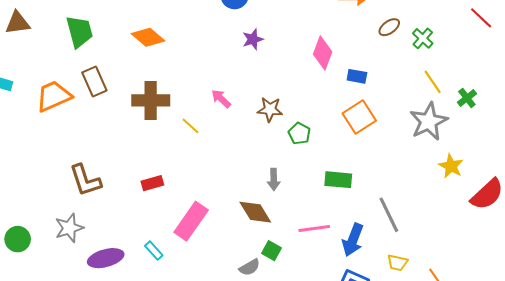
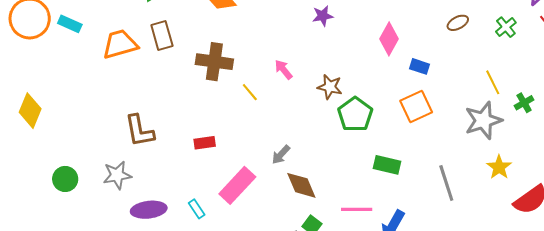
green cross: (423, 38) -> (506, 27), moved
green pentagon: (299, 133) -> (355, 114), size x1.6
gray arrow: (274, 180) -> (281, 155), moved, turned 35
gray line: (389, 215) -> (446, 183), moved

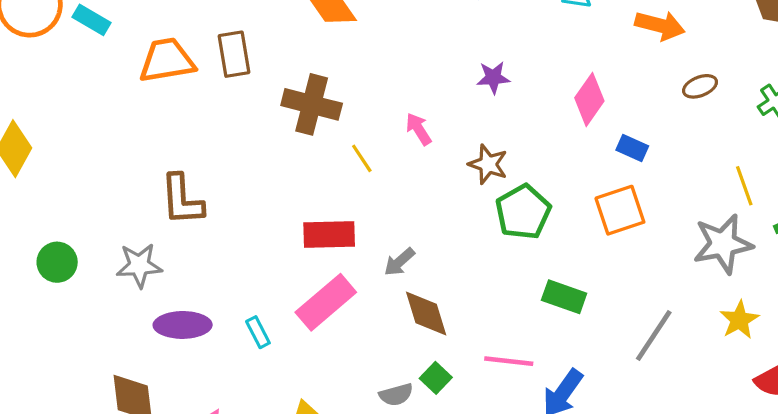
purple star: (323, 16) -> (493, 78), moved
red rectangle: (205, 143) -> (329, 234), moved, size x1.5
gray line: (446, 183) -> (654, 335), turned 45

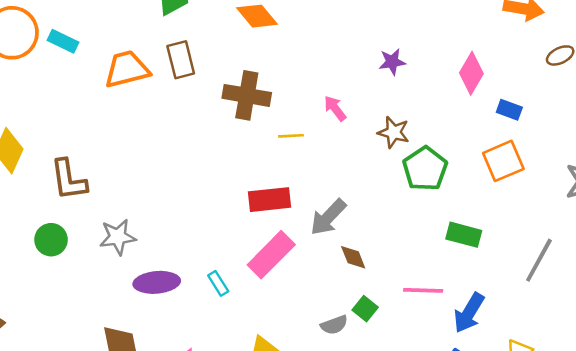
yellow line: (362, 158) -> (291, 136), turned -55
brown L-shape: (182, 200) -> (69, 180), moved
gray arrow: (399, 262) -> (328, 217), size x1.5
brown diamond: (426, 314) -> (353, 257), size x0.7

